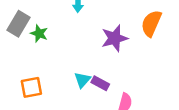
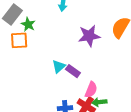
orange square: (31, 87) -> (19, 40), moved

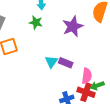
green star: (28, 24) -> (36, 23), moved

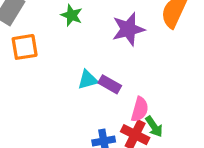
cyan triangle: (51, 62) -> (88, 80), turned 32
green arrow: (97, 86) -> (154, 127), turned -112

